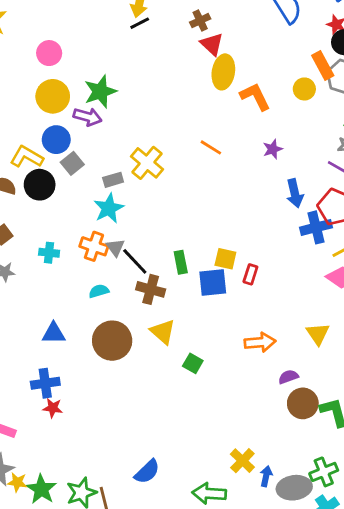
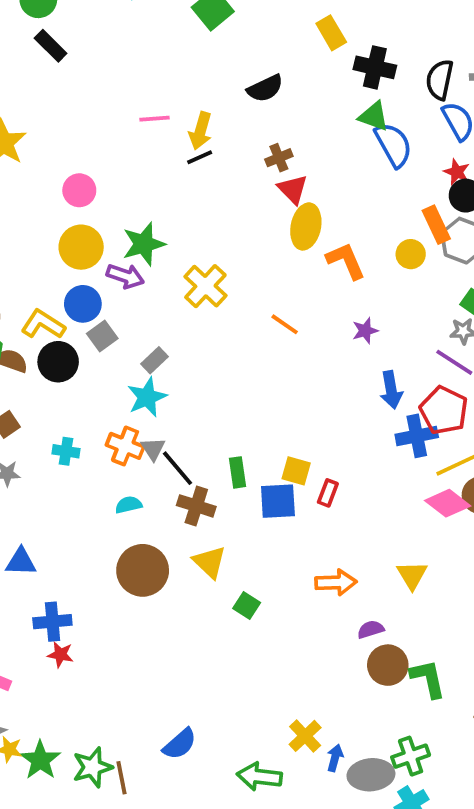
yellow cross: (147, 163) -> (205, 286), moved
gray rectangle: (113, 180) -> (155, 360), turned -30
blue triangle: (54, 333) -> (21, 562), moved

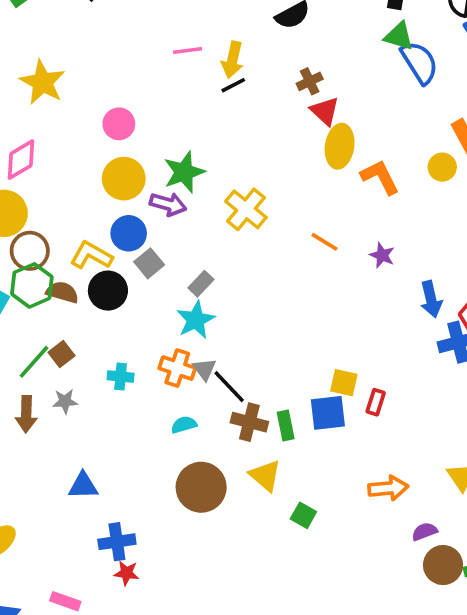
purple star: (365, 331) -> (382, 255), moved, turned -30
green rectangle: (237, 472) -> (286, 426), moved

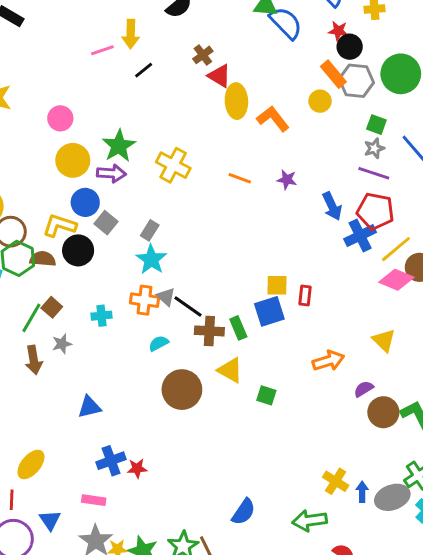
yellow arrow: (233, 60) -> (131, 34), moved
blue cross: (117, 542) -> (111, 461), moved

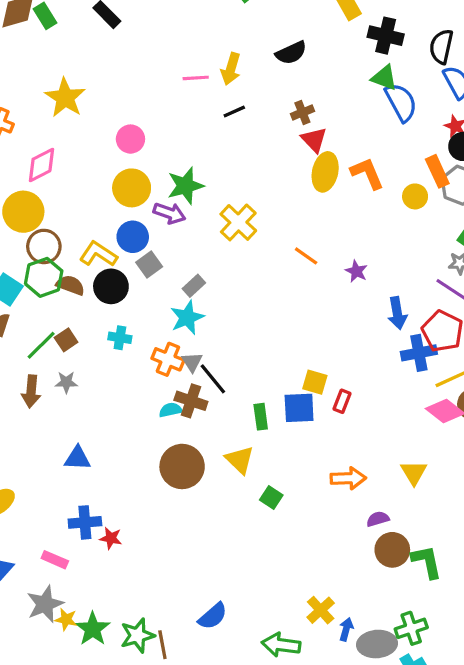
orange L-shape: (273, 119) -> (367, 173), moved
cyan cross: (101, 316) -> (120, 338), moved
brown cross: (209, 331) -> (191, 401), moved

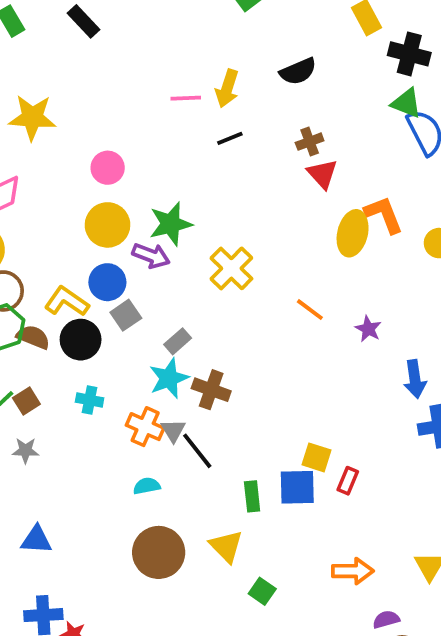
yellow star: (65, 98) -> (32, 117), turned -30
yellow ellipse: (325, 172) -> (353, 233), moved
brown cross: (191, 401) -> (211, 390), moved

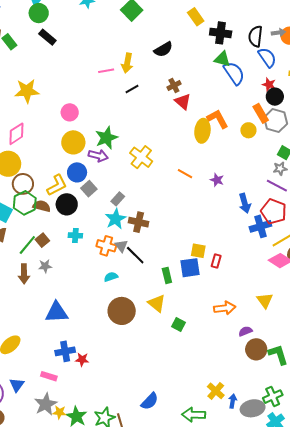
yellow L-shape: (67, 301) -> (57, 185), turned 125
blue triangle: (36, 540) -> (57, 312), size x1.4

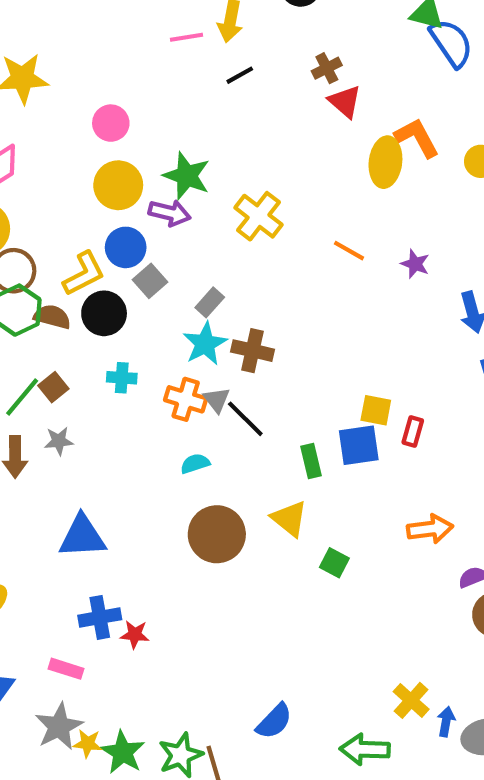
green star: (106, 138) -> (187, 176), turned -30

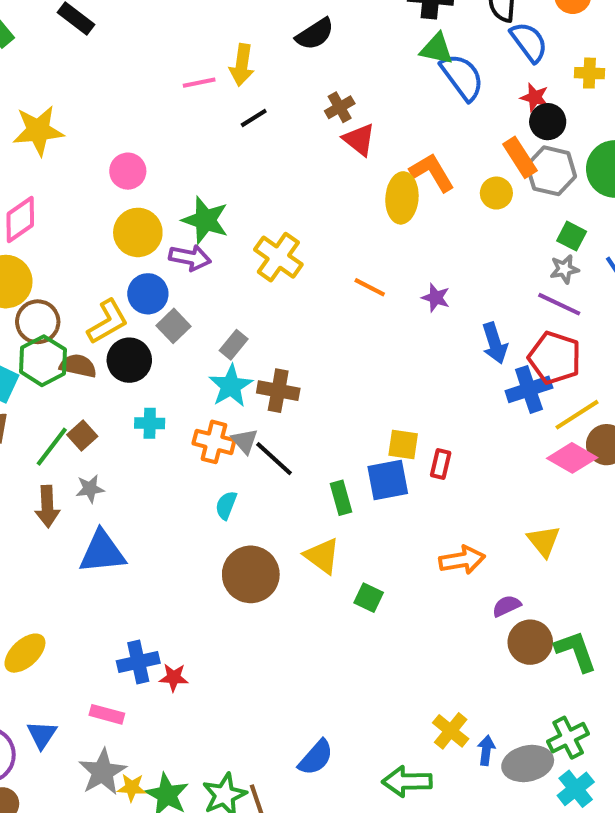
cyan semicircle: (195, 464) -> (226, 505), turned -48
blue triangle: (82, 537) -> (102, 552), moved

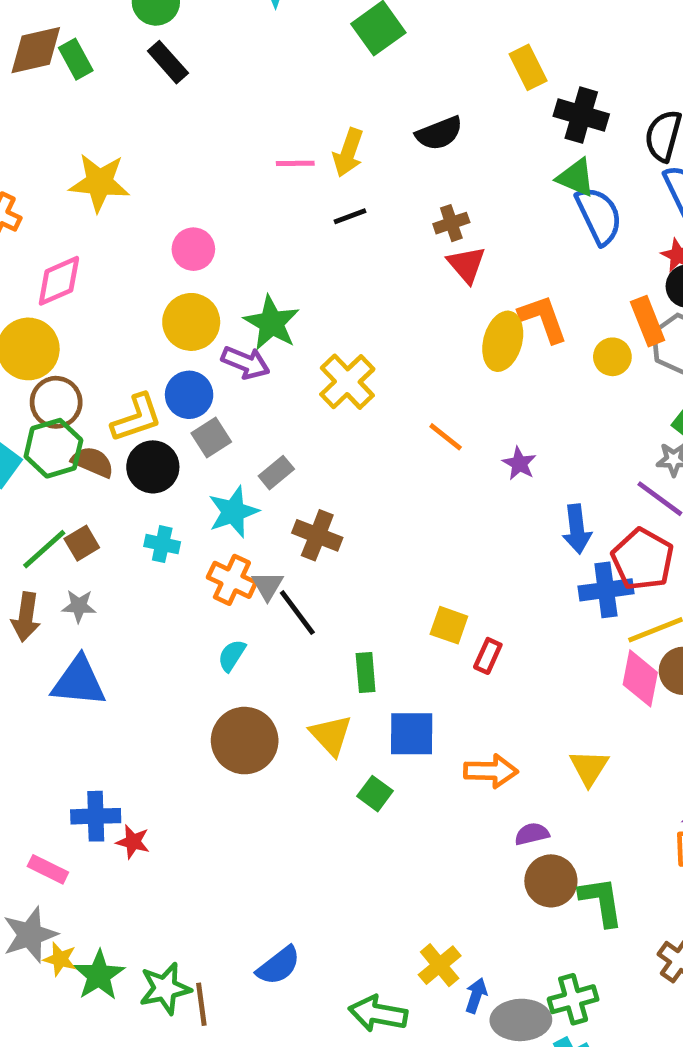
cyan star: (231, 386) -> (233, 512), moved
pink diamond: (572, 458) -> (640, 678), turned 60
blue square: (388, 480) -> (412, 734), moved

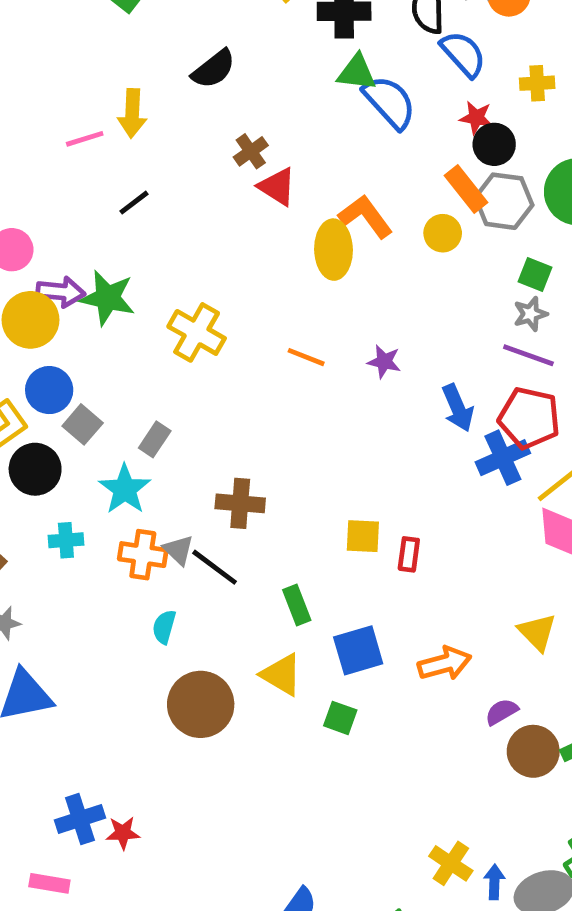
black line: (350, 216) -> (134, 203), moved
purple arrow: (246, 363) -> (61, 292), moved
brown cross: (317, 535) -> (240, 503), moved

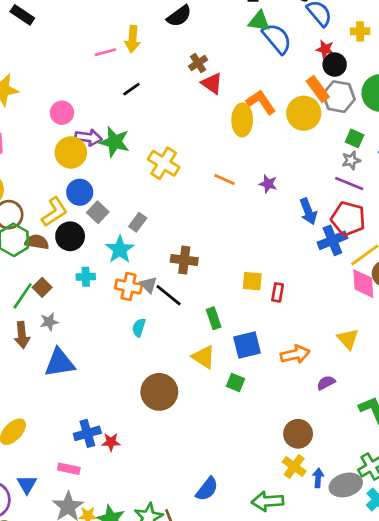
yellow circle: (443, 233) -> (304, 113), size x1.6
brown circle: (201, 704) -> (159, 392), moved
brown circle: (533, 751) -> (298, 434), moved

